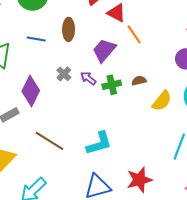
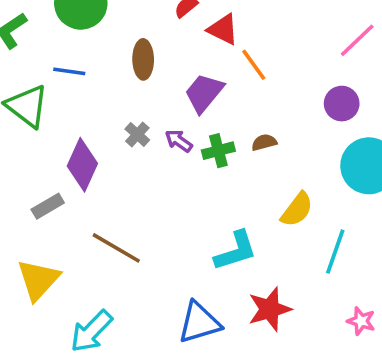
blue line: (36, 39) -> (69, 71), moved
yellow semicircle: (162, 101) -> (297, 210), moved
cyan L-shape: (99, 143) -> (236, 251), moved

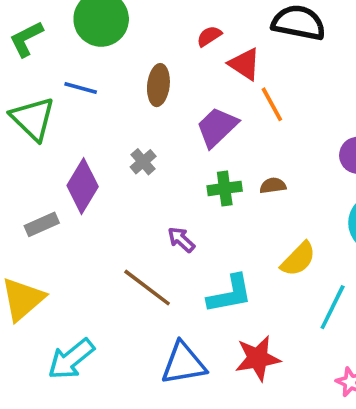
purple arrow: (179, 141) -> (181, 240), moved
brown line: (116, 248) -> (147, 288), moved

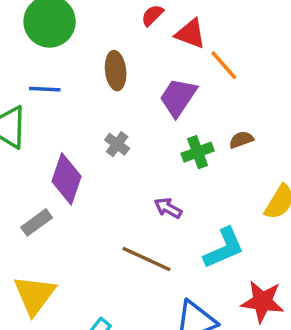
red star: (258, 358) -> (262, 302), turned 30

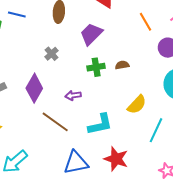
orange line: (224, 65) -> (146, 22), moved
purple diamond: (66, 179) -> (34, 88), moved
purple arrow: (168, 208) -> (73, 95), turned -49

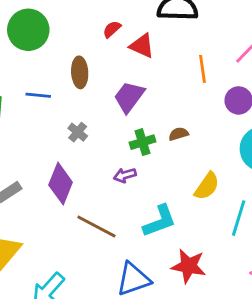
blue line: (17, 15) -> (38, 95), moved
orange line: (146, 22) -> (203, 69), turned 30
purple arrow: (73, 95) -> (125, 175), moved

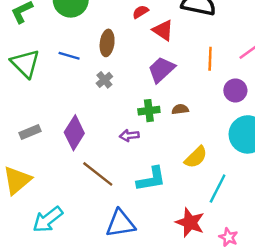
purple trapezoid: (129, 97) -> (161, 70), moved
gray cross: (78, 132) -> (104, 80), moved
red star: (189, 266) -> (190, 223), moved

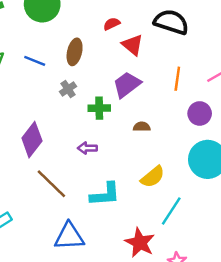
green cross: (149, 111) -> (99, 108), moved

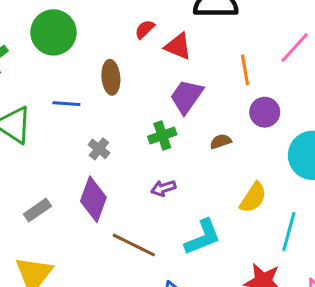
gray cross: (68, 89) -> (99, 149), moved
purple circle: (200, 113) -> (265, 112), moved

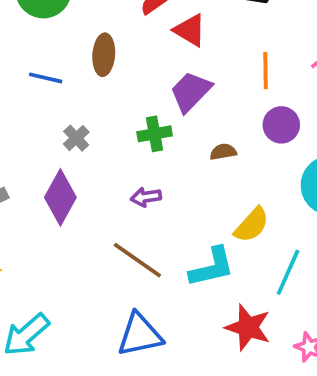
cyan L-shape: (203, 237) -> (212, 267), moved
brown line: (134, 245) -> (137, 260), moved

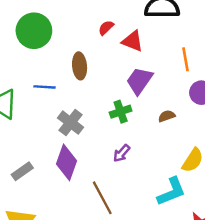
gray cross: (76, 138) -> (71, 123), size x1.5
purple arrow: (146, 197) -> (122, 153), turned -30
brown line: (137, 260) -> (102, 198), moved, turned 36

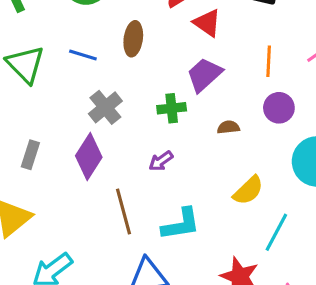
gray rectangle: (22, 171) -> (30, 155), turned -50
cyan L-shape: (171, 192) -> (181, 224), moved

